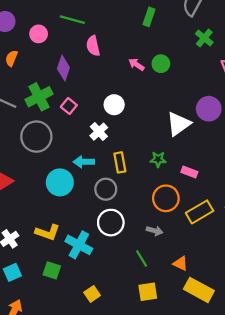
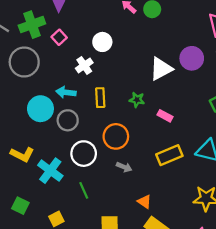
gray circle: (106, 189) -> (68, 120), moved
orange circle: (166, 198) -> (116, 136), moved
green line: (142, 258) -> (84, 190), moved
green square: (52, 270) -> (20, 206), moved

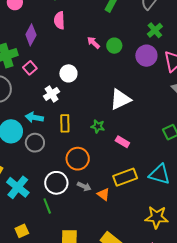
purple circle: (192, 58) -> (146, 56), moved
white circle: (84, 154) -> (56, 183), moved
orange triangle: (144, 202) -> (103, 194), moved

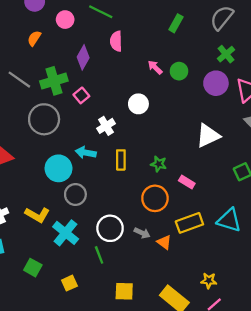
white circle: (68, 73) -> (138, 104), moved
white triangle: (120, 99) -> (208, 136), moved
gray circle: (35, 143) -> (75, 194), moved
orange circle: (78, 159) -> (155, 198), moved
yellow star: (157, 217) -> (209, 281), moved, size x0.6

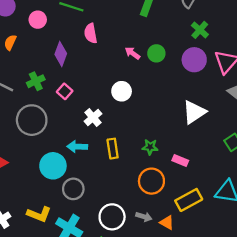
green cross: (54, 81) -> (36, 81), size x0.7

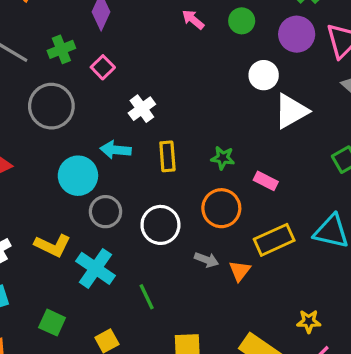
pink arrow: (132, 53) -> (193, 19), moved
white circle: (122, 91) -> (264, 75), moved
white circle: (112, 217) -> (160, 225), moved
orange triangle: (167, 223) -> (240, 271), turned 35

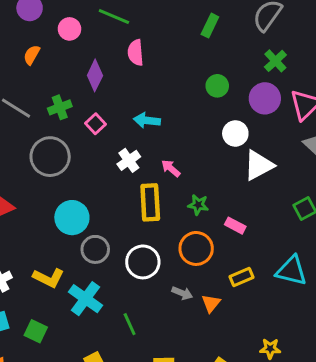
pink arrow: (193, 19) -> (171, 168), moved
cyan arrow: (116, 150) -> (147, 120), moved
yellow rectangle: (167, 156) -> (150, 202), size x1.4
yellow rectangle: (274, 240) -> (241, 277), size x0.7
green square: (52, 323) -> (36, 331), moved

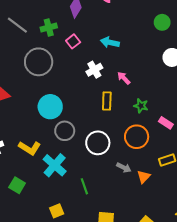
yellow rectangle: (150, 202) -> (107, 101), size x0.7

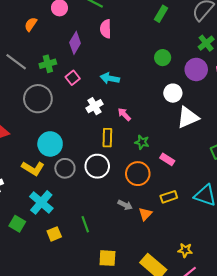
white circle: (98, 143) -> (97, 166), moved
yellow L-shape: (30, 148) -> (33, 168), moved
cyan cross: (55, 165) -> (41, 202), moved
yellow square: (57, 211) -> (54, 234), moved

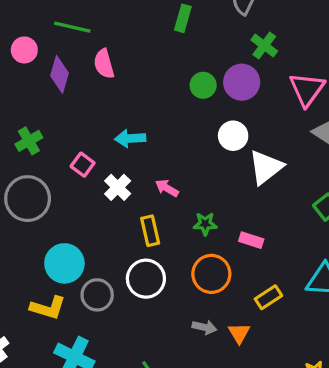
purple diamond: (75, 43) -> (60, 74), moved
purple circle: (196, 69) -> (242, 82), moved
pink square: (73, 78) -> (83, 165), moved

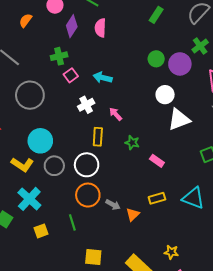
green cross: (29, 141) -> (59, 56), moved
pink square: (83, 165) -> (71, 75), moved
orange circle: (211, 274) -> (88, 195), moved

